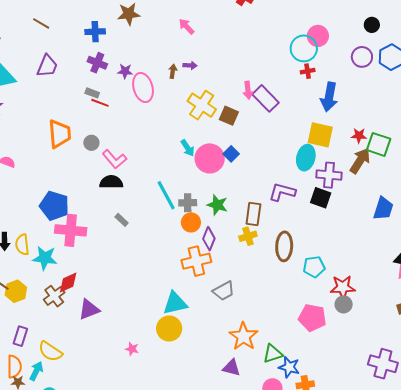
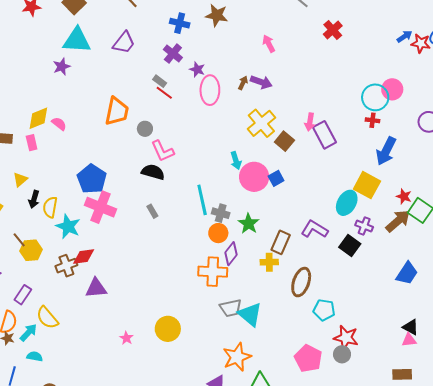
purple arrow: (190, 65) -> (261, 82), size x1.5
purple cross: (329, 175) -> (364, 226), size x0.7
cyan triangle: (175, 303) -> (250, 314), moved, turned 36

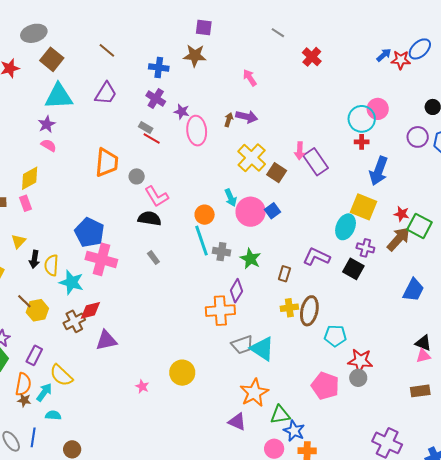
pink semicircle: (59, 124) -> (49, 145), moved
orange circle: (218, 233) -> (205, 215), moved
brown rectangle: (281, 242) -> (284, 274), size x0.7
yellow cross: (269, 262) -> (289, 308), moved

